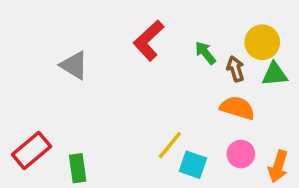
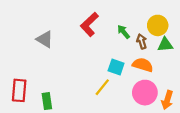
red rectangle: (32, 150) -> (19, 90), turned -45
pink circle: (241, 154) -> (145, 93), size x1.5
cyan square: (193, 165) -> (116, 67), moved

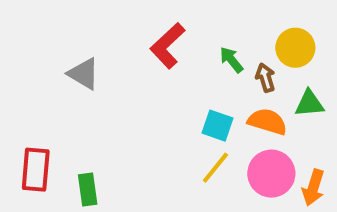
green triangle: (165, 45) -> (309, 104), moved
yellow line: (102, 87) -> (215, 168), moved

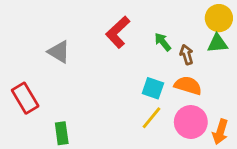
yellow circle: (295, 48) -> (219, 18), moved
green triangle: (309, 104) -> (217, 43), moved
red rectangle: (36, 170) -> (25, 98), moved, turned -36

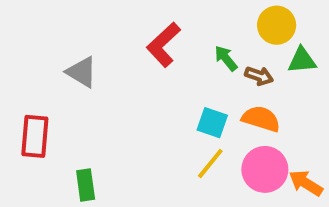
yellow circle: (219, 18) -> (277, 25), moved
brown arrow: (187, 55) -> (259, 76), turned 126
red rectangle: (25, 98) -> (35, 136), turned 36
orange arrow: (220, 132) -> (306, 183), turned 105

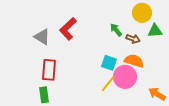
red L-shape: (164, 45) -> (68, 29), moved
red rectangle: (35, 136) -> (49, 70), moved
pink circle: (265, 169) -> (125, 77), moved

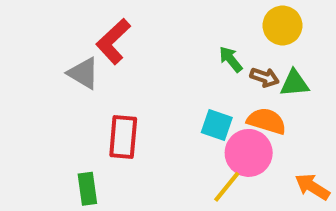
red L-shape: (68, 29) -> (113, 41), moved
green triangle: (155, 31) -> (294, 83), moved
red rectangle: (49, 70) -> (123, 137), moved
yellow line: (108, 84) -> (227, 187), moved

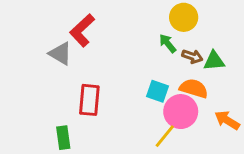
yellow circle: (282, 25) -> (184, 17), moved
orange arrow: (312, 187) -> (227, 120), moved

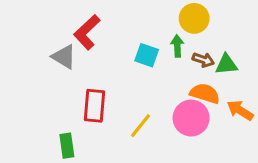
green arrow: (168, 43) -> (177, 46), turned 36
cyan square: (158, 91) -> (147, 55), moved
orange arrow: (227, 120) -> (240, 110), moved
yellow line: (165, 136) -> (140, 126), moved

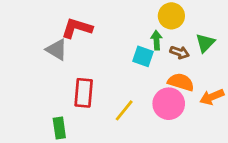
red L-shape: (87, 32) -> (77, 28), turned 60
cyan square: (147, 55) -> (143, 56), moved
green triangle: (226, 64) -> (205, 43), moved, turned -40
orange arrow: (240, 110) -> (212, 97), turned -55

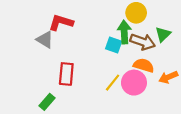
green arrow: (157, 40) -> (124, 32), size x1.5
brown arrow: (180, 52) -> (143, 42), size x1.6
yellow line: (124, 110) -> (113, 83), moved
green rectangle: (59, 128) -> (47, 102), turned 49

